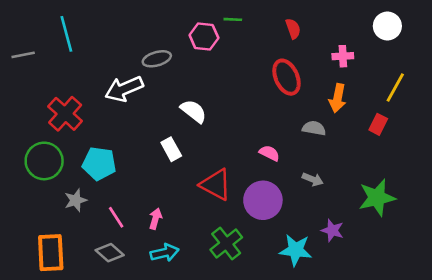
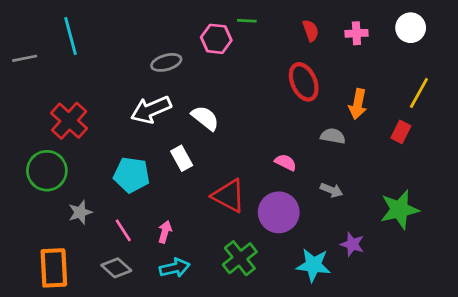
pink cross: (343, 56) -> (356, 33), moved
white arrow: (124, 89) -> (151, 110), moved
cyan pentagon: (99, 164) -> (132, 175), moved

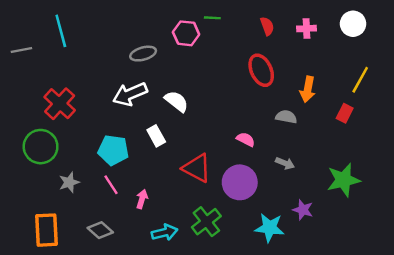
pink line: (123, 230) -> (111, 185), moved
cyan arrow: (175, 268) -> (165, 232), moved

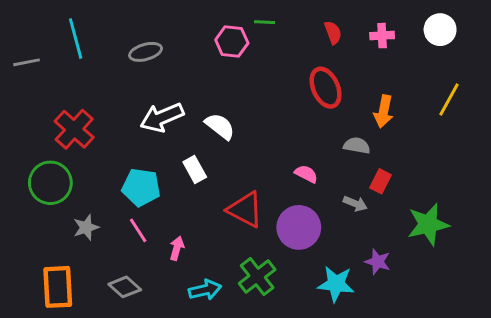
gray ellipse: (143, 54) -> (146, 52), moved
red rectangle: (345, 113) -> (381, 181), moved

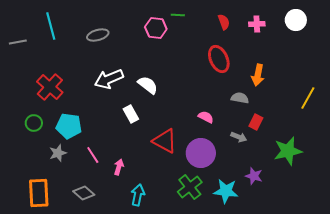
yellow line: (449, 100) -> (308, 98), moved
green circle: (50, 183) -> (34, 123), size x0.6
cyan pentagon: (141, 187) -> (69, 126), moved
green cross: (257, 277) -> (190, 187), moved
cyan arrow: (205, 290) -> (138, 195), turned -65

